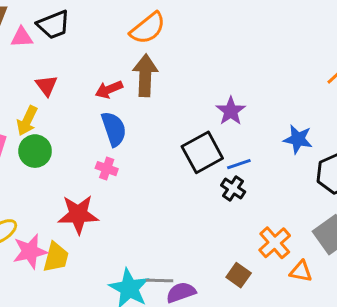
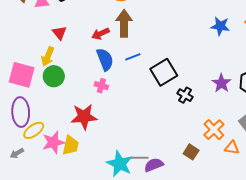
purple star: (231, 111) -> (221, 83), moved
blue star: (298, 139) -> (220, 26), moved
blue line: (239, 164) -> (133, 57), moved

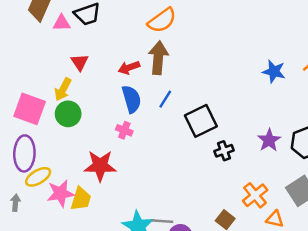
blue line: (133, 57) -> (165, 99), turned -42
black cross: (185, 95) -> (224, 151), turned 35
gray arrow: (17, 153) -> (15, 203), turned 120

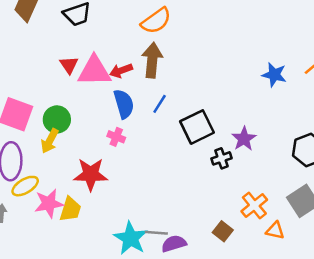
pink triangle: (62, 23) -> (94, 71), moved, size x1.8
yellow arrow: (63, 89) -> (50, 141), moved
purple star: (269, 140) -> (244, 139), moved

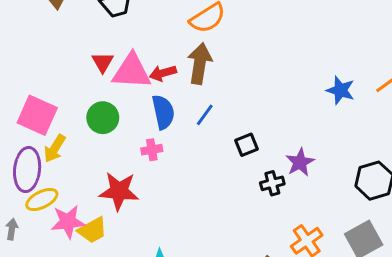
green circle: (57, 119) -> (103, 118), moved
black square: (197, 127) -> (247, 145), size x0.6
pink cross: (116, 137) -> (152, 150), turned -36
yellow arrow: (50, 141) -> (55, 148), moved
yellow trapezoid: (70, 209) -> (92, 230), turned 40

